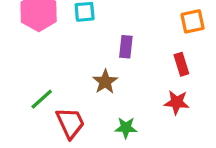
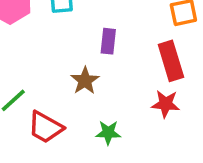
red rectangle: (181, 64) -> (171, 61), size x1.5
red trapezoid: (70, 123) -> (46, 127), turned 144

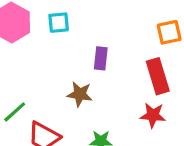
brown star: (85, 81) -> (80, 94), turned -30

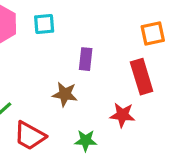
red star: (153, 115) -> (122, 115), moved

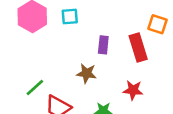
orange square: (153, 34) -> (158, 24), turned 30
red rectangle: (142, 77) -> (138, 48), moved

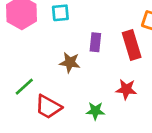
brown star: (87, 73) -> (70, 62), moved

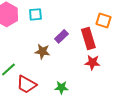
purple rectangle: (95, 42) -> (61, 36), turned 40
red star: (126, 89) -> (92, 62), moved

